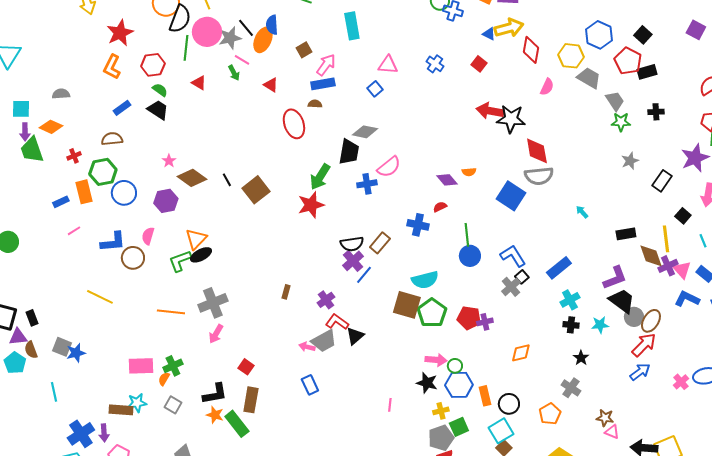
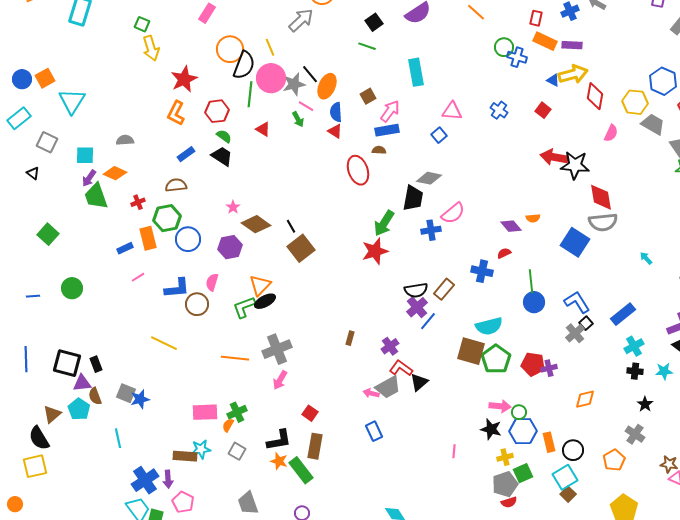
blue semicircle: (272, 25) -> (336, 112), moved
purple arrow: (25, 132) -> (89, 178), turned 36
brown square: (256, 190) -> (301, 248), moved

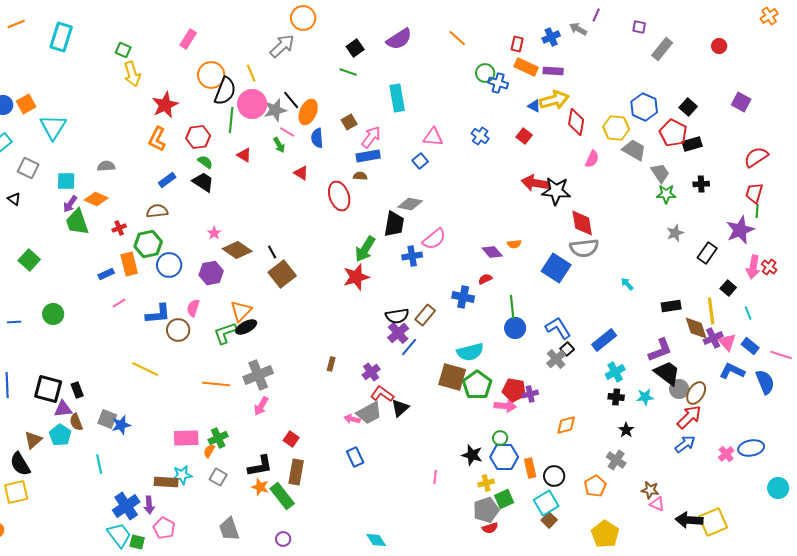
red triangle: (335, 131) -> (301, 173), moved
pink arrow: (500, 406) -> (505, 406), moved

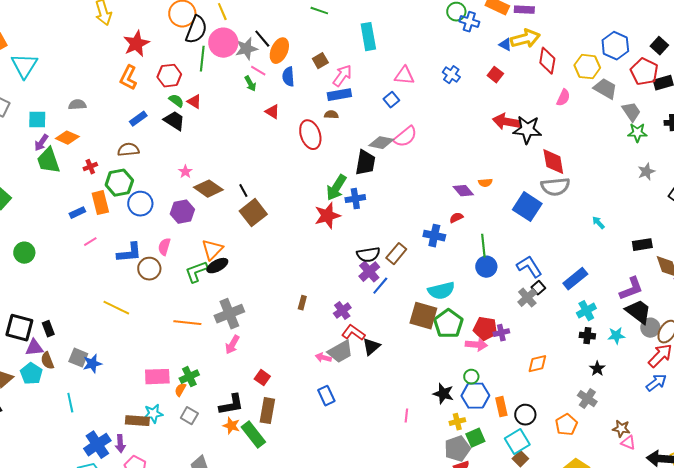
red triangle: (244, 155) -> (194, 102), moved
pink semicircle: (434, 239) -> (405, 137), moved
blue cross: (412, 256) -> (355, 199), moved

